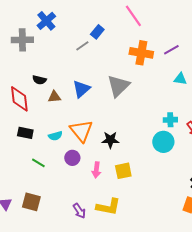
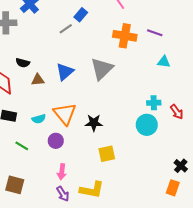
purple line: (171, 50) -> (155, 33), turned 49
pink arrow: (96, 170) -> (62, 172), moved

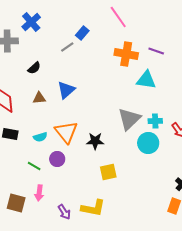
cyan triangle: (164, 62) -> (146, 80), moved, size x1.5
black semicircle: (23, 63) -> (34, 68), moved, turned -56
gray triangle: (102, 69) -> (129, 119), moved
green line: (22, 146) -> (34, 166), moved
pink arrow: (62, 172) -> (39, 193), moved

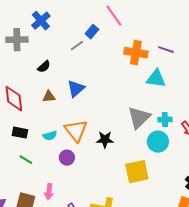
pink line: (118, 17) -> (114, 16), moved
green line: (34, 166) -> (26, 160), moved
yellow square: (108, 172) -> (137, 172), moved, size x1.4

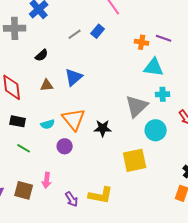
blue rectangle: (92, 32) -> (98, 31), moved
orange cross: (136, 53) -> (142, 42), moved, size x0.6
cyan cross: (165, 120) -> (163, 94), moved

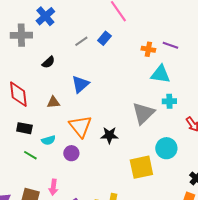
brown triangle: (47, 85) -> (53, 102), moved
cyan semicircle: (48, 124) -> (48, 140), moved
cyan circle: (156, 130) -> (166, 148), moved

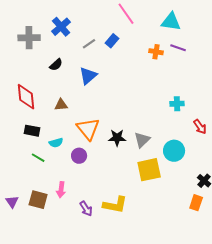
blue cross: (45, 16) -> (61, 27), moved
cyan triangle: (160, 74) -> (171, 22), moved
blue triangle: (80, 84) -> (88, 76), moved
gray triangle: (143, 113) -> (142, 140), moved, size x0.7

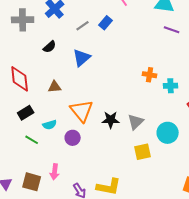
orange cross: (156, 52) -> (150, 75), moved
black rectangle: (32, 131) -> (26, 113), turned -42
yellow square: (149, 170) -> (143, 152), size x0.7

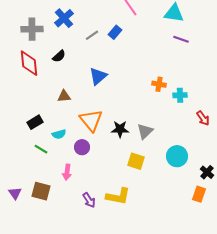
blue triangle: (82, 58) -> (98, 76), moved
red diamond: (20, 79) -> (29, 63), moved
cyan circle: (168, 133) -> (177, 156), moved
yellow square: (143, 152) -> (136, 161), moved, turned 30
pink arrow: (55, 172) -> (67, 172), moved

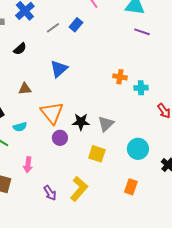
purple circle: (82, 147) -> (60, 138), moved
orange rectangle: (199, 194) -> (131, 187), moved
yellow L-shape: (118, 196) -> (79, 189), turned -60

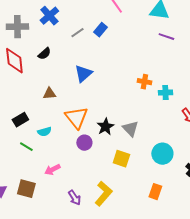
black star: (81, 122) -> (105, 127), turned -30
gray triangle: (106, 124) -> (130, 129), turned -30
pink arrow: (28, 165) -> (52, 170), turned 56

